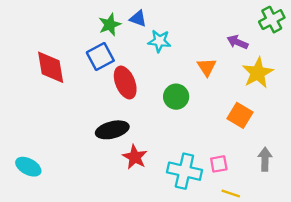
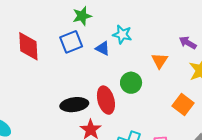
blue triangle: (138, 19) -> (103, 48), moved
red ellipse: (125, 83) -> (106, 100), moved

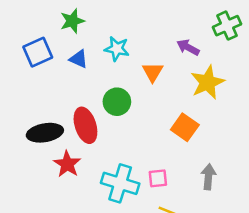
green star: (82, 16) -> (72, 21), moved
cyan star: (122, 34) -> (117, 49), moved

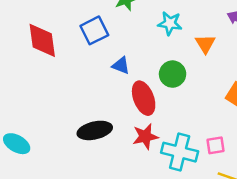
blue triangle: (79, 59) -> (121, 66), moved
black ellipse: (45, 133) -> (95, 130), moved
red star: (67, 164) -> (145, 136), moved, turned 30

